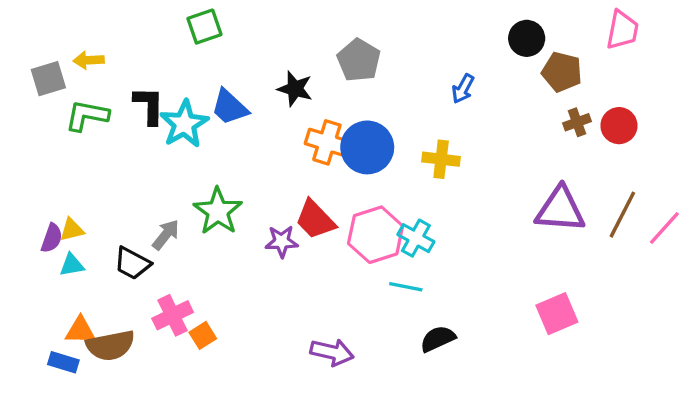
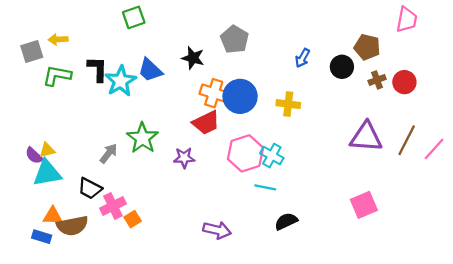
black circle: (527, 38) -> (342, 67), moved
red trapezoid: (315, 220) -> (206, 123), moved, turned -72
purple semicircle: (52, 238) -> (34, 156), turned 114
black trapezoid: (132, 263) -> (90, 188), moved
cyan triangle: (72, 265) -> (47, 173), size x1.8

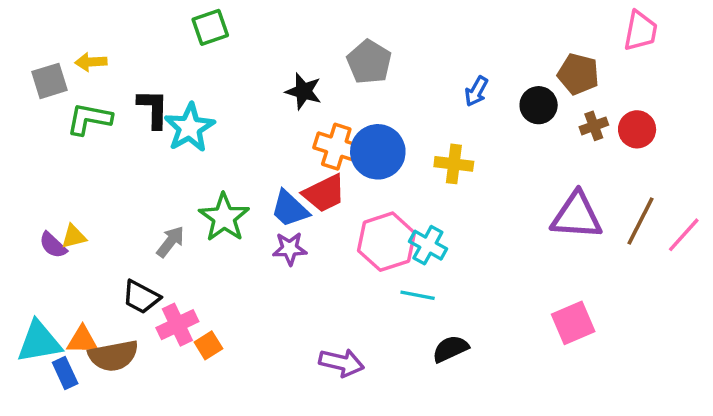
blue trapezoid: (150, 70) -> (290, 209), moved
cyan triangle: (47, 173) -> (39, 342), moved
blue rectangle: (42, 237) -> (65, 373), turned 48

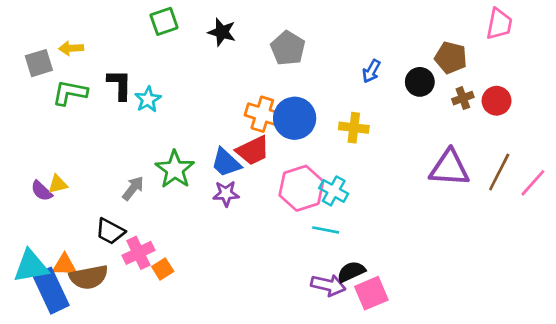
black star: (304, 91) -> (222, 32), moved
cyan star: (189, 128) -> (148, 99), size x0.7
pink square: (573, 323) -> (371, 293), moved
purple arrow: (342, 363) -> (328, 285), moved
blue rectangle: (65, 373) -> (51, 291), size x1.8

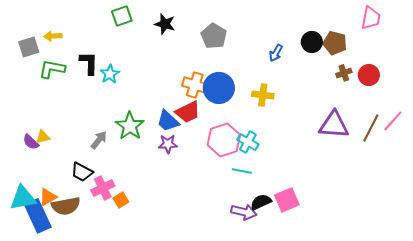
black circle: (420, 82) -> (312, 42), moved
pink line: (533, 183) -> (393, 121), moved
orange triangle: (64, 265) -> (48, 197), turned -30
pink square: (371, 293) -> (287, 200), moved

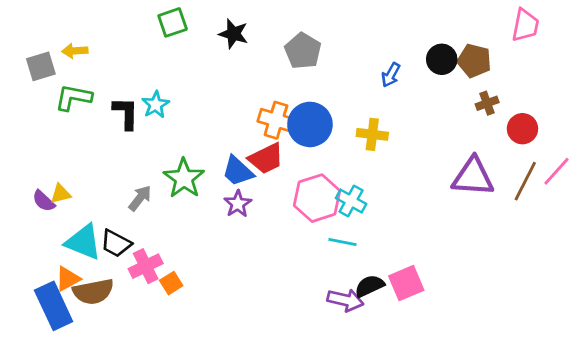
black L-shape: (89, 63) -> (126, 113), moved
red circle: (369, 75) -> (522, 129), moved
purple star: (168, 144) -> (238, 204), turned -30
cyan triangle: (23, 198) -> (83, 242), moved, turned 32

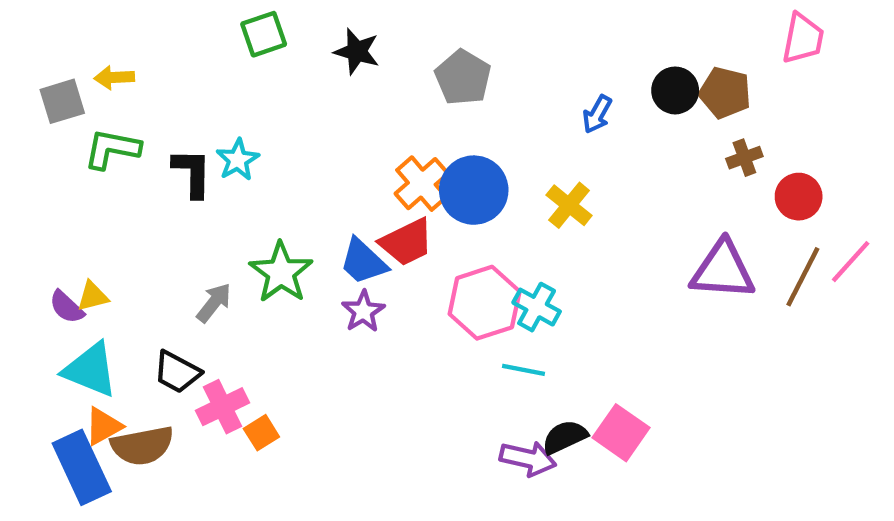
orange cross: (276, 120) -> (422, 184), turned 32
yellow cross: (372, 134) -> (569, 205), turned 32
cyan triangle: (83, 242) -> (90, 370), moved
pink square: (406, 283) -> (621, 433), turned -32

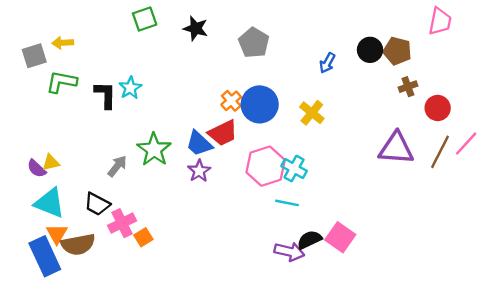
orange cross: (422, 184) -> (231, 101), size x0.7
orange triangle: (103, 426) -> (57, 234), turned -30

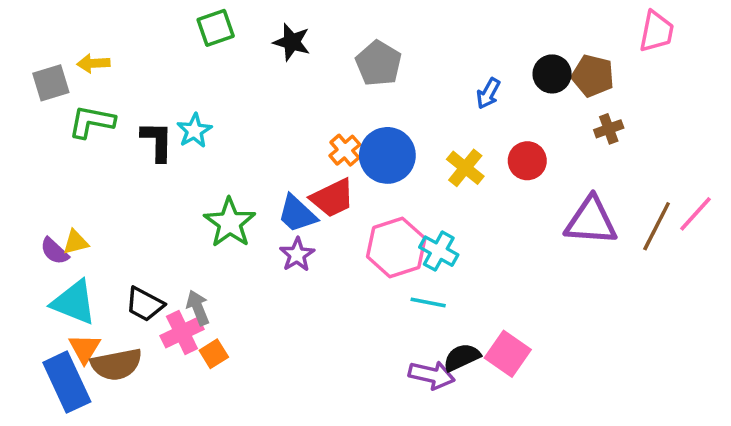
red circle: (438, 108) -> (527, 161), moved
gray arrow: (117, 166) -> (198, 308), moved, turned -60

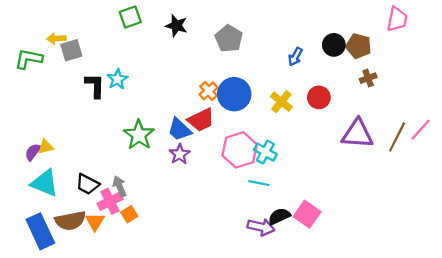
gray square: (51, 83) -> (71, 50), moved
green L-shape: (92, 122) -> (29, 59), moved
purple semicircle: (54, 251) -> (33, 152), turned 84
orange triangle: (85, 348) -> (95, 222), moved

